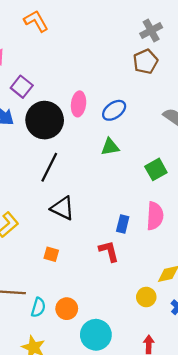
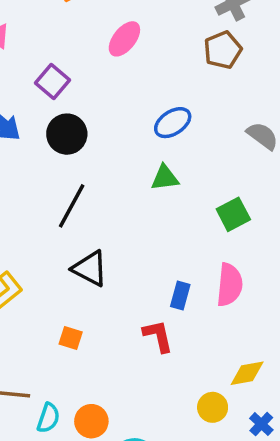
purple square: (22, 87) -> (53, 82), moved
pink ellipse: (79, 104) -> (124, 39), moved, turned 30
black circle: (45, 120) -> (67, 134), size x0.7

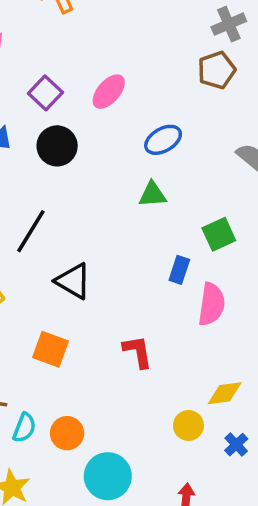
pink ellipse: (124, 39) -> (109, 92), moved
black line: (72, 206) -> (31, 231), moved
blue rectangle: (180, 296) -> (179, 270), moved
orange square: (71, 338) -> (51, 349), size x1.5

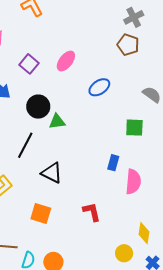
brown pentagon: (217, 70) -> (128, 45), turned -30
black circle: (57, 146) -> (38, 107), moved
green triangle: (152, 194) -> (57, 122), moved
green square: (219, 234) -> (134, 128), moved, turned 30
yellow diamond: (225, 393) -> (144, 233), turned -70

